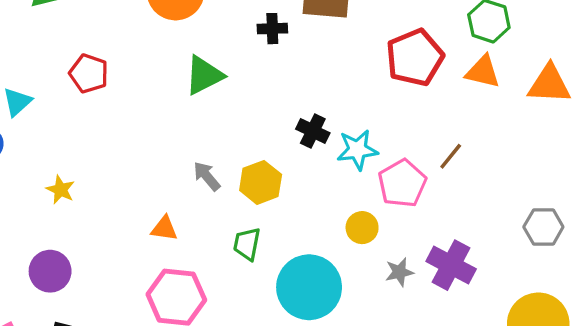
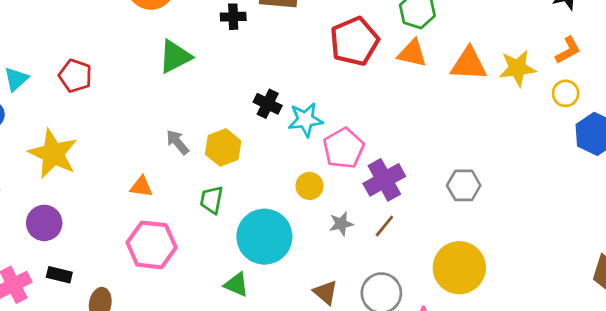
red pentagon: (89, 73) -> (75, 76), moved
brown line: (451, 156) -> (384, 226), moved
yellow star: (60, 190) -> (53, 154), size x2.0
purple cross: (451, 265) -> (384, 180), moved, turned 33

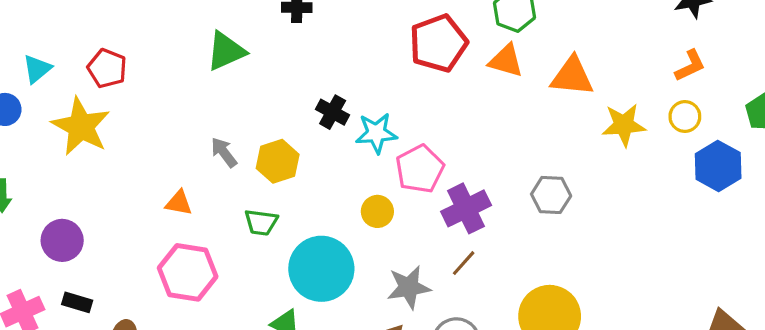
yellow star: (517, 68) -> (624, 125), moved
yellow star: (53, 154) -> (81, 126), moved
gray hexagon: (464, 185) -> (551, 195), moved
green trapezoid: (212, 200) -> (261, 222), turned -96
gray star: (341, 224) -> (409, 287), moved, size x1.5

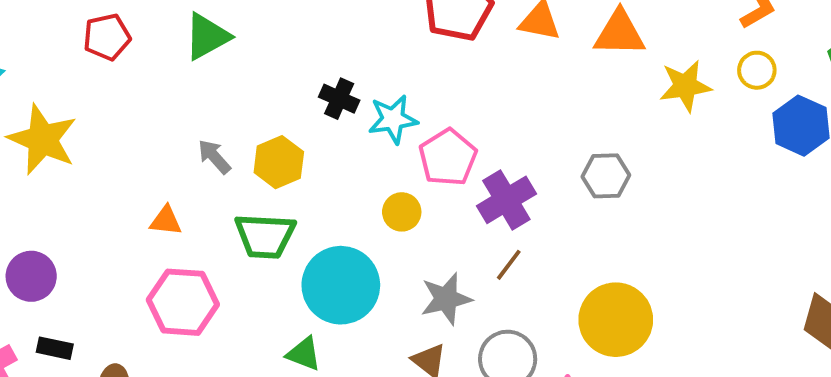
red pentagon: (107, 68) -> (107, 37), moved, turned -30
green trapezoid: (261, 222) -> (265, 236), size x1.5

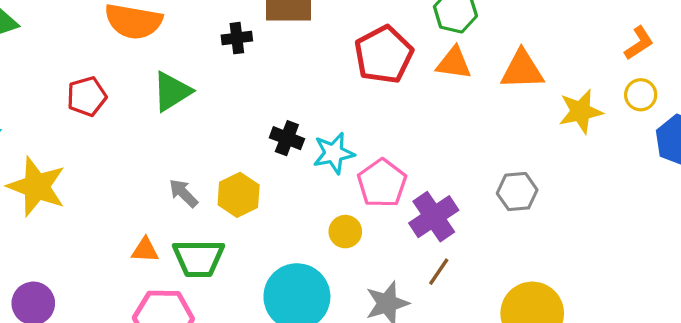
green trapezoid: (265, 236) -> (198, 258), moved

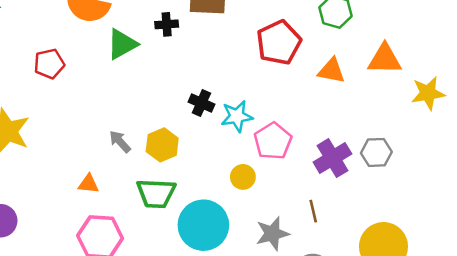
orange triangle: (454, 63) -> (331, 71), moved
green triangle: (172, 91) -> (122, 44), moved
purple cross: (434, 217) -> (332, 158), moved
green trapezoid: (198, 258) -> (156, 193), moved
brown line: (439, 272) -> (313, 211), turned -50

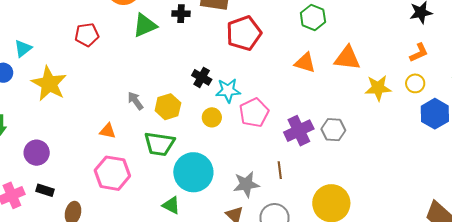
red pentagon: (279, 42) -> (244, 33), moved
yellow circle: (243, 177) -> (212, 117), moved

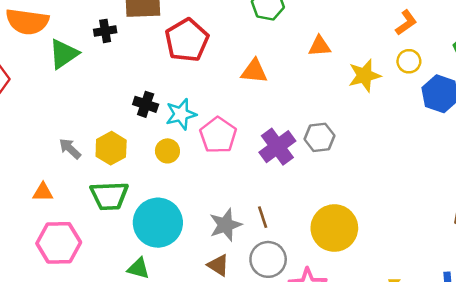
orange triangle: (347, 58) -> (320, 46), size x0.7
orange triangle: (305, 63) -> (254, 71), moved
brown line: (280, 170) -> (263, 217), moved

